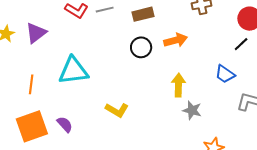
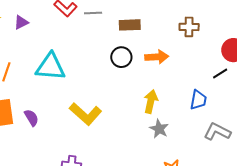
purple triangle: (36, 33) -> (21, 22), size x0.7
blue trapezoid: (225, 74) -> (198, 100), turned -125
yellow L-shape: (117, 110) -> (85, 114), size x1.4

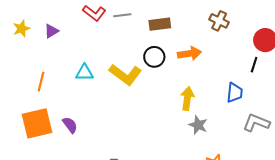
brown cross: (189, 27) -> (219, 21), turned 30
cyan triangle: (50, 67) -> (84, 73), size x0.6
black line: (220, 74) -> (254, 65), turned -35
yellow L-shape: (85, 114) -> (125, 75), moved

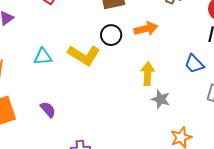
blue trapezoid: (235, 93) -> (194, 64), turned 135
purple semicircle: (70, 125) -> (48, 110), moved

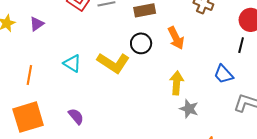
orange arrow: (146, 29) -> (176, 38), turned 75
cyan triangle: (43, 57) -> (72, 63), turned 36

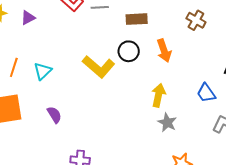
cyan triangle: (72, 63) -> (43, 71), moved, turned 36

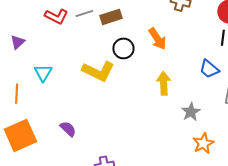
brown rectangle: (137, 19) -> (111, 17), moved
cyan triangle: (43, 71) -> (43, 73), moved
gray star: (167, 123) -> (191, 112), moved, turned 30

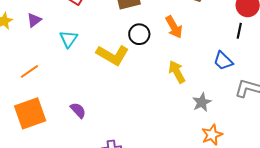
cyan triangle: (43, 73) -> (68, 39), moved
yellow arrow: (164, 83) -> (177, 72), turned -30
orange line: (17, 94) -> (29, 71), turned 48

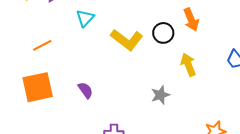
black circle: (139, 34) -> (163, 33), moved
gray star: (202, 102) -> (160, 95), moved

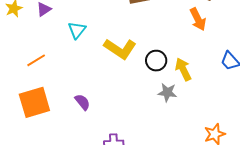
orange arrow: (191, 20) -> (198, 19), moved
black circle: (163, 33) -> (156, 61), moved
gray star: (160, 95) -> (167, 92), moved, turned 30

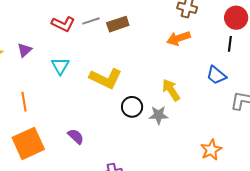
orange arrow: (198, 19) -> (179, 38), turned 105
orange line: (36, 60) -> (24, 102), turned -60
black circle: (156, 61) -> (132, 107), moved

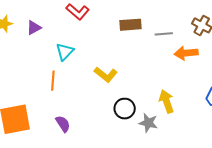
gray line: (91, 21) -> (164, 34), moved
yellow L-shape: (106, 78) -> (106, 75), size x0.7
orange line: (24, 102) -> (53, 81), moved

